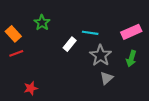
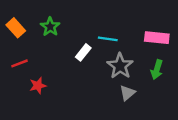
pink rectangle: (131, 32) -> (157, 38), turned 30
orange rectangle: (13, 34) -> (16, 28), moved
red star: (31, 88) -> (38, 86), moved

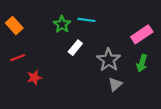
green star: (50, 27) -> (62, 24), moved
pink rectangle: (157, 38) -> (142, 34), turned -40
cyan line: (108, 39) -> (86, 20), moved

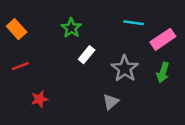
cyan line: (86, 20) -> (134, 23), moved
red star: (34, 78) -> (39, 99), moved
gray triangle: (115, 84) -> (111, 102), moved

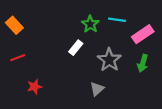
green star: (71, 28) -> (90, 24), moved

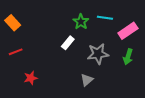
gray star: (109, 60) -> (98, 54), turned 30

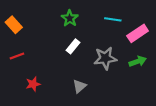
green star: (81, 22) -> (70, 18), moved
green arrow: (128, 57) -> (138, 61), turned -126
gray triangle: (87, 80) -> (79, 86), moved

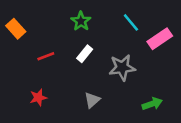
cyan line: (113, 19) -> (131, 22), turned 42
red line: (17, 56) -> (46, 56), moved
green arrow: (138, 61) -> (152, 104), moved

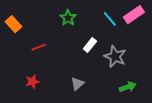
pink rectangle: (160, 39) -> (134, 15), moved
white rectangle: (85, 54) -> (90, 45), moved
gray star: (122, 68) -> (115, 57), moved, turned 30

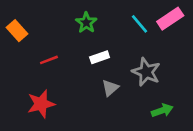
white rectangle: (90, 45) -> (100, 57), moved, turned 32
red star: (32, 82) -> (41, 104), size x1.5
gray triangle: (77, 84) -> (110, 88), moved

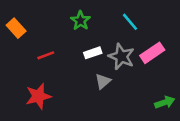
pink rectangle: (170, 19) -> (152, 53), moved
gray star: (146, 72) -> (121, 57), moved
green arrow: (162, 111) -> (165, 102), moved

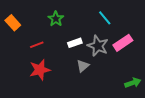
green star: (80, 21) -> (56, 19), moved
red star: (38, 96) -> (40, 70), moved

